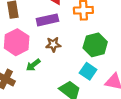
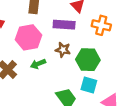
green hexagon: (95, 45) -> (88, 60), moved
cyan square: (88, 71) -> (89, 85), turned -35

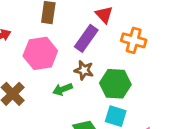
purple rectangle: (64, 25) -> (86, 38), turned -60
green arrow: (38, 64) -> (63, 89), moved

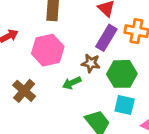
purple rectangle: (86, 38) -> (106, 38), moved

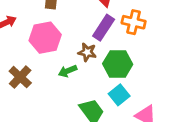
cyan square: (125, 105) -> (119, 95), turned 36

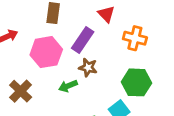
purple rectangle: (104, 28) -> (83, 40), moved
green hexagon: (118, 64) -> (137, 82), moved

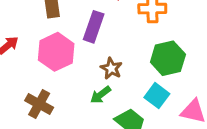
brown star: (88, 67) -> (111, 68), moved, turned 30
green arrow: (68, 86) -> (101, 95), moved

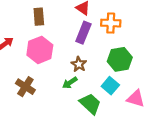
purple rectangle: (94, 27) -> (83, 33), moved

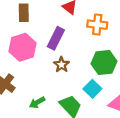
purple rectangle: (83, 33) -> (56, 38), moved
green arrow: (70, 83) -> (37, 102), moved

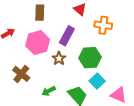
green hexagon: (104, 62) -> (90, 58), moved
brown star: (61, 65) -> (59, 58), moved

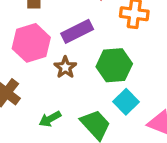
purple rectangle: (67, 36) -> (77, 31), turned 36

